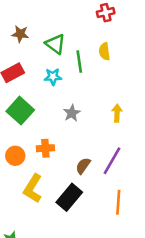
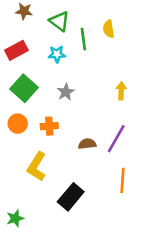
gray star: (72, 113) -> (66, 92), moved
orange circle: (15, 156) -> (18, 124), moved
brown semicircle: (83, 166) -> (87, 144), turned 48
black rectangle: (69, 197) -> (71, 197), moved

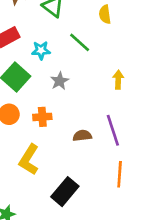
green line: (83, 39) -> (80, 42), moved, turned -40
cyan star: (57, 54) -> (41, 50), moved
purple line: (116, 139) -> (113, 130), turned -48

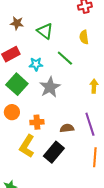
gray star: (60, 81) -> (50, 87), size x1.5
orange cross: (42, 117) -> (37, 122), moved
black rectangle: (65, 192) -> (54, 152), moved

